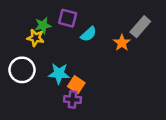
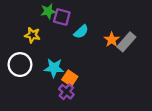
green star: (43, 25) -> (48, 11), moved
gray rectangle: (140, 27) -> (126, 42), moved
purple cross: (73, 99) -> (66, 92), turned 35

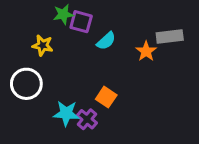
gray rectangle: (126, 42) -> (170, 37), moved, turned 42
cyan star: (54, 68) -> (66, 113), moved
orange square: (70, 78) -> (106, 97), moved

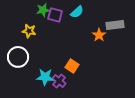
cyan semicircle: (106, 41) -> (77, 12), moved

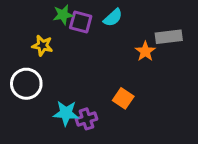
orange square: (72, 66) -> (123, 98), moved
purple cross: (59, 81) -> (87, 119), turned 32

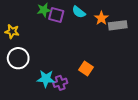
cyan semicircle: (113, 18) -> (79, 12), turned 80
yellow star: (42, 46) -> (12, 31), moved
orange star: (145, 51) -> (101, 18), moved

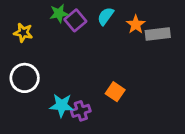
cyan semicircle: (79, 12) -> (106, 16), turned 88
purple square: (56, 15) -> (75, 20), turned 35
yellow star: (12, 31) -> (23, 33), moved

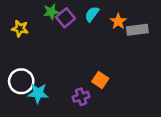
white circle: (25, 78) -> (21, 81), moved
cyan star: (62, 105) -> (38, 93), moved
purple cross: (81, 111) -> (81, 97), moved

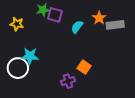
cyan semicircle: (92, 14) -> (77, 27), moved
purple square: (66, 18) -> (55, 15), turned -35
cyan star: (38, 93) -> (30, 56), moved

